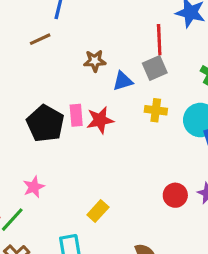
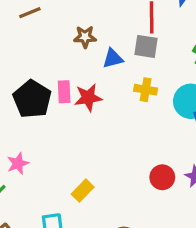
gray square: (155, 68) -> (146, 46), turned 30

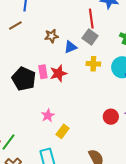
gray square: (146, 46) -> (90, 37), turned 35
pink star: (18, 163) -> (48, 116), moved

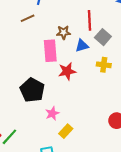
red line: (91, 19) -> (90, 20), moved
pink rectangle: (43, 72) -> (50, 51), moved, size x1.5
black pentagon: (24, 79) -> (32, 90), moved

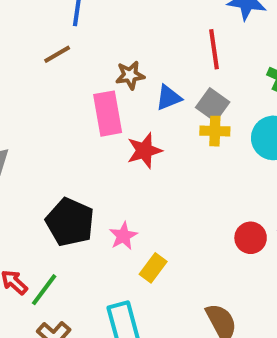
red line: (90, 20) -> (214, 49), moved
gray square: (103, 37) -> (213, 105), moved
black pentagon: (32, 90) -> (70, 222), moved

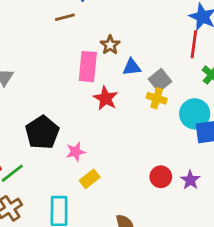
red line: (214, 49) -> (194, 44), moved
brown star: (130, 75) -> (110, 45), turned 30
red star: (144, 151) -> (106, 98), turned 30

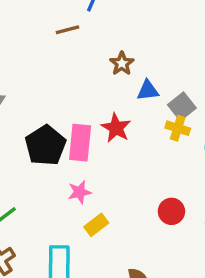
pink rectangle: (88, 67) -> (80, 143), moved
black pentagon: (42, 132) -> (46, 145), moved
red circle: (161, 177) -> (171, 211), moved

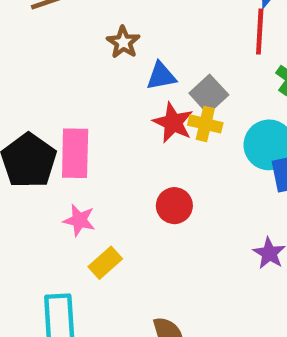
red star: (116, 128) -> (173, 123), moved
pink star: (80, 192) -> (79, 220), turned 30
red circle: (171, 211) -> (174, 206), moved

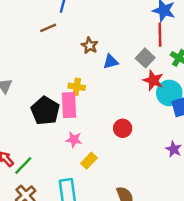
gray square: (209, 94) -> (145, 58), moved
red star: (173, 123) -> (153, 80), moved
yellow cross: (205, 124) -> (77, 87), moved

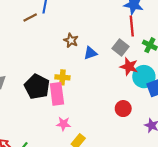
brown line: (48, 28) -> (30, 17), moved
black pentagon: (45, 111) -> (37, 87), moved
red circle: (123, 128) -> (123, 109), moved

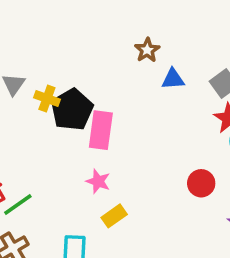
yellow cross: (62, 77) -> (47, 99), moved

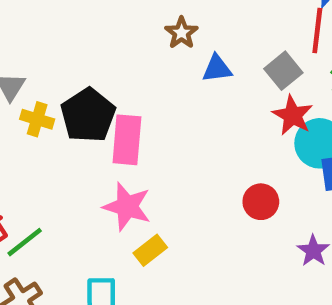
yellow cross: (47, 99) -> (37, 119), moved
pink star: (98, 181) -> (127, 207), size x1.5

